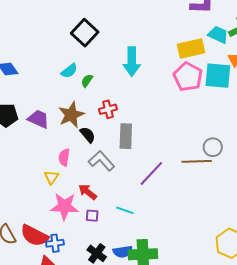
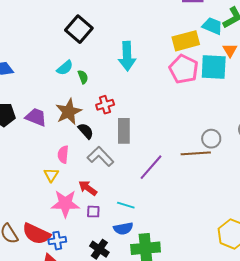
green semicircle: (87, 81) -> (83, 77), turned 128
blue semicircle: (123, 252) -> (123, 229), moved

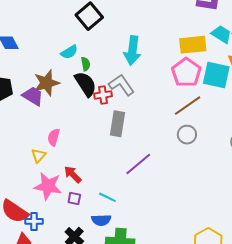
brown star: (69, 112) -> (47, 83), moved
black semicircle: (86, 131) -> (86, 84), moved, size x1.5
gray circle: (211, 139) -> (187, 135), moved
brown line: (196, 153) -> (188, 106), moved, turned -40
gray L-shape: (101, 157) -> (122, 85), moved

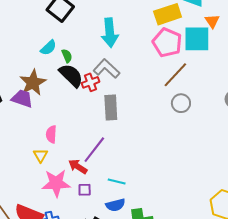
purple line: (138, 164) -> (94, 150), moved

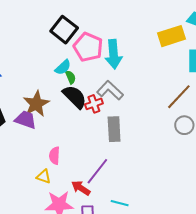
pink pentagon: (167, 43) -> (88, 47), moved
cyan semicircle: (48, 48) -> (63, 67), moved
yellow triangle: (41, 155) -> (44, 177), turned -42

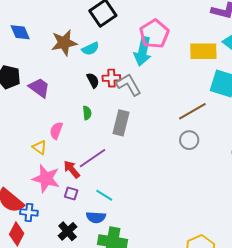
pink pentagon: (88, 47) -> (154, 34), moved
green semicircle: (71, 77) -> (87, 113), moved
black semicircle: (75, 97) -> (93, 80), size x0.6
brown star: (36, 104) -> (64, 43), moved
red cross: (94, 104) -> (111, 78), moved

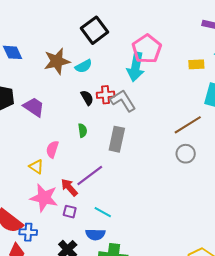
yellow rectangle: (203, 51) -> (196, 64), size x0.6

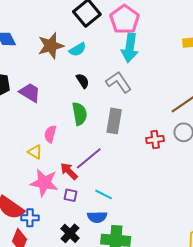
pink pentagon: (147, 49) -> (125, 19), moved
red cross: (106, 95) -> (155, 140), moved
green semicircle: (83, 130) -> (80, 114), size x1.6

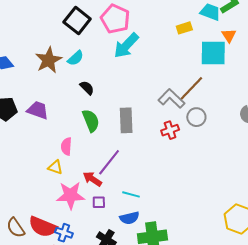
cyan arrow: (130, 48) -> (126, 46), turned 48
gray L-shape: (119, 82) -> (171, 99), moved
blue cross: (30, 218) -> (64, 233), turned 30

